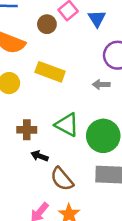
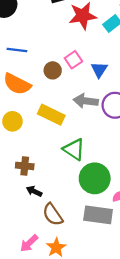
gray arrow: (101, 84) -> (86, 101), moved, size x1.5
green triangle: (67, 125) -> (74, 149), moved

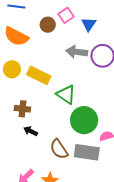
yellow rectangle: (51, 115) -> (39, 75), moved
brown semicircle: (53, 214) -> (59, 149), moved

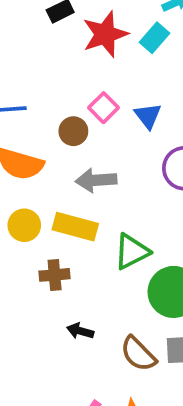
gray arrow: (77, 52) -> (96, 180), moved
green triangle: (66, 94) -> (132, 252), turned -50
brown cross: (22, 109) -> (55, 275), moved

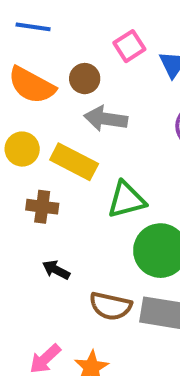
brown circle: (73, 131) -> (85, 79), moved
brown semicircle: (138, 354) -> (111, 306), turned -45

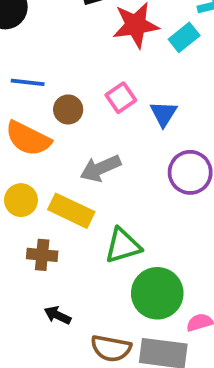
brown circle: (85, 79) -> (68, 109), moved
gray arrow: (106, 119) -> (100, 168), turned -30

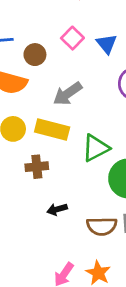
black arrow: (57, 315) -> (57, 209), turned -30

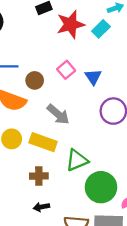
gray arrow: (68, 94) -> (58, 114), turned -110
brown cross: (37, 167) -> (39, 176), moved

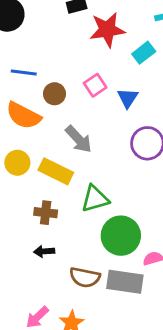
cyan rectangle: (101, 29) -> (144, 53), moved

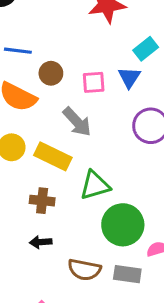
cyan rectangle: (144, 53) -> (146, 49), moved
pink square: (95, 85) -> (94, 82), moved, turned 30
gray rectangle: (125, 282) -> (127, 274), size x0.7

